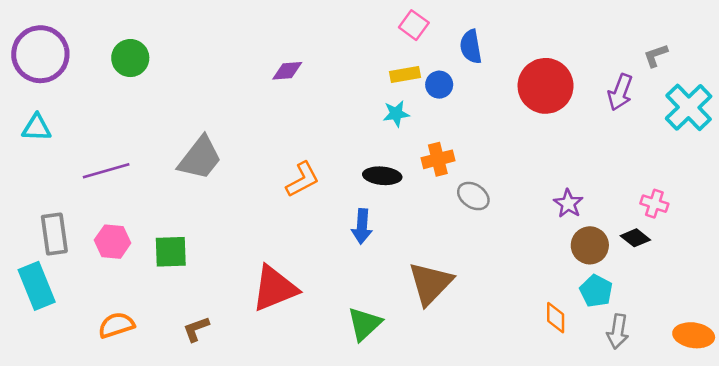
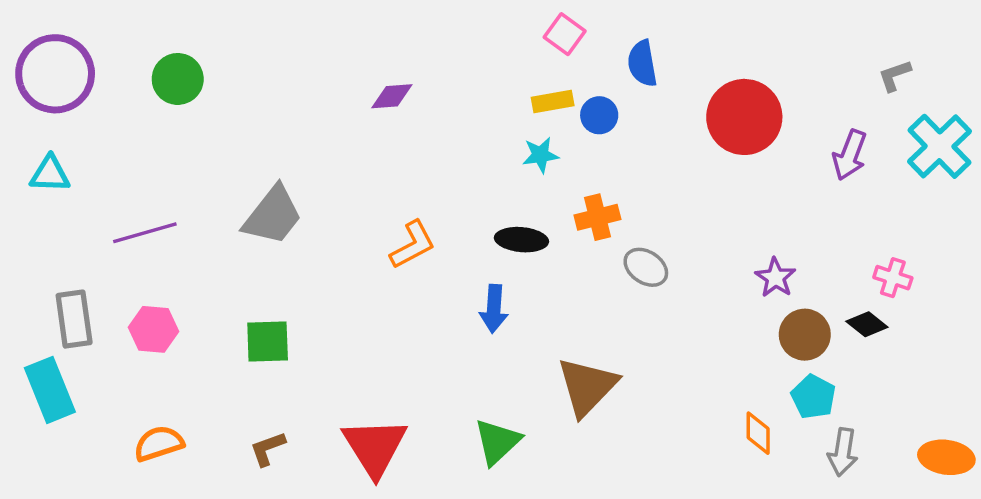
purple arrow: (620, 92) -> (850, 155), moved
green square: (171, 252) -> (268, 342), moved
red triangle: (275, 288) -> (375, 447), moved, turned -40

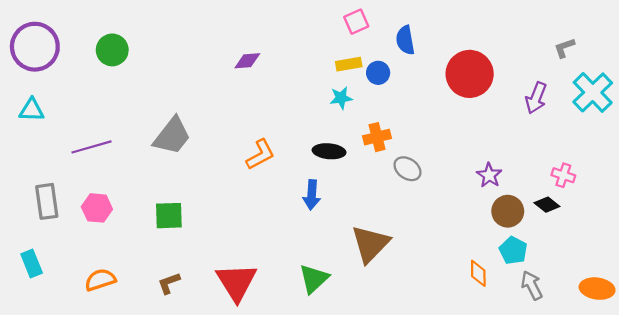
pink square: (565, 34) -> (356, 22), turned 30
cyan rectangle: (50, 390) -> (32, 263), moved, size x0.7
gray arrow: (843, 452) -> (532, 285), turned 144

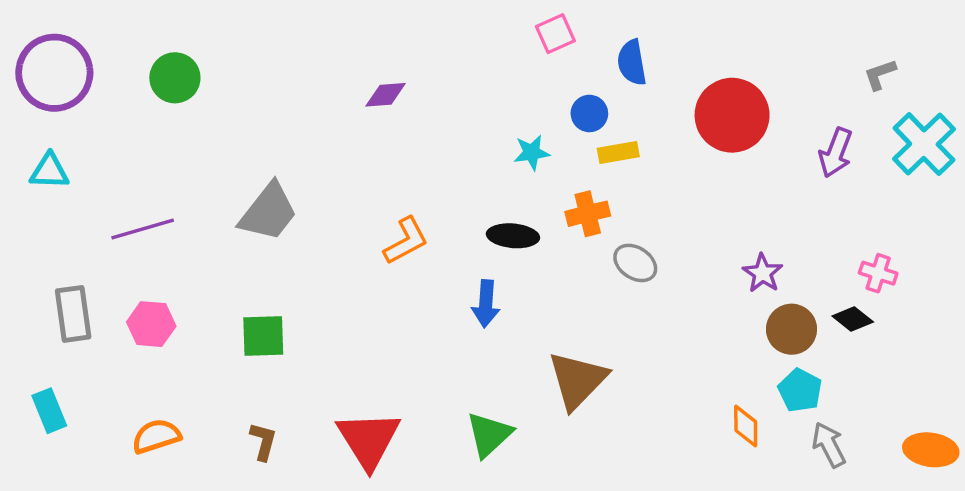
yellow rectangle: (349, 64) -> (618, 153), moved
brown L-shape: (169, 283) -> (263, 441), turned 125

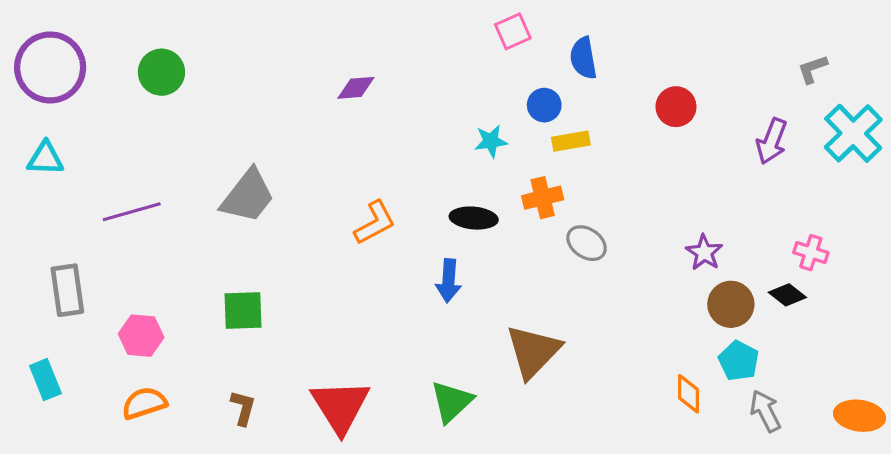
red circle: (732, 115) -> (676, 107), size x0.6
pink hexagon: (151, 324) -> (141, 336), moved

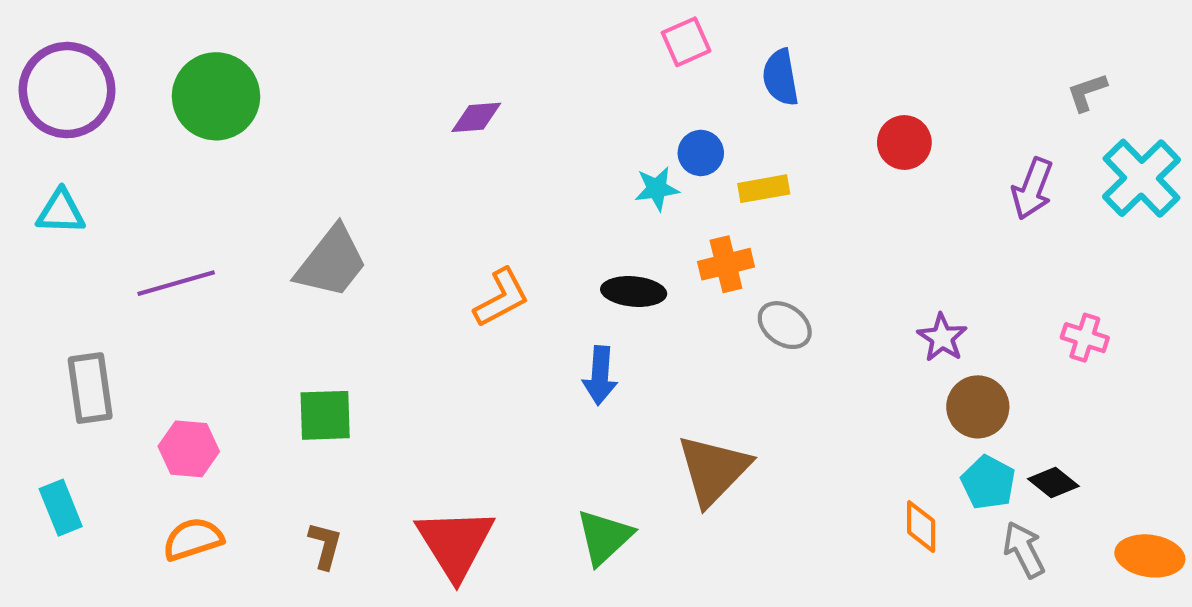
green circle: (161, 72) -> (216, 96), size x1.4
blue circle: (544, 105) -> (701, 153), moved
black diamond: (787, 295) -> (1053, 482), moved

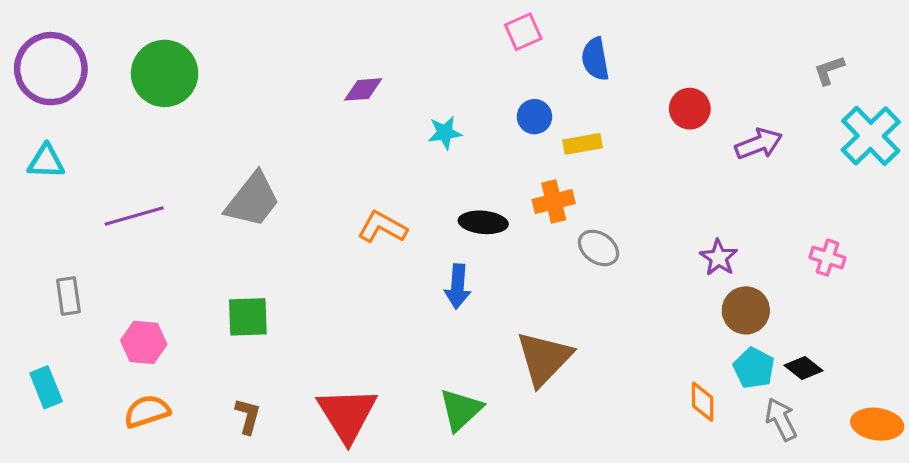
cyan star: (657, 189) -> (445, 133), moved
purple arrow: (1032, 189) -> (759, 144), moved, turned -132
orange L-shape: (501, 298) -> (382, 227), turned -123
gray rectangle: (90, 388) -> (68, 296), size x0.7

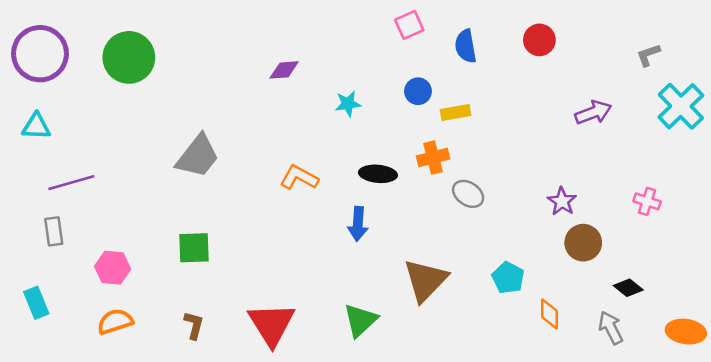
red circle: (690, 109) -> (539, 40), moved
purple line: (134, 216) -> (71, 183), moved
cyan pentagon: (754, 368) -> (508, 278), moved

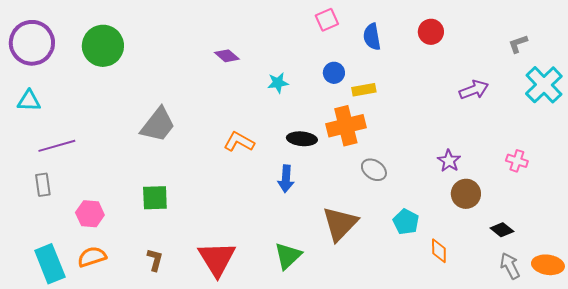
purple diamond: (284, 70) -> (227, 56), turned 45
orange cross: (433, 158) -> (346, 126), size x1.5
gray ellipse: (468, 194) -> (374, 170), moved
cyan rectangle: (36, 303) -> (50, 264), moved, size x1.5
gray arrow: (611, 328) -> (510, 266), moved

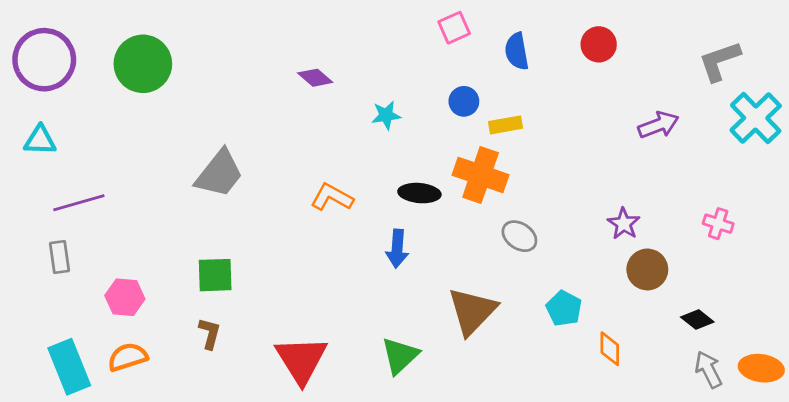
gray L-shape: (518, 44) -> (720, 61), size x1.6
orange cross: (346, 126) -> (481, 175), turned 33
brown L-shape: (155, 260) -> (210, 333), moved

